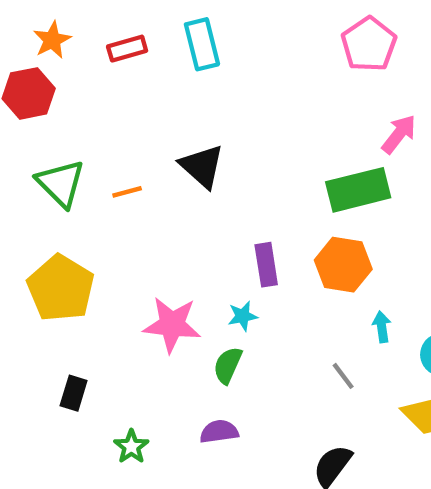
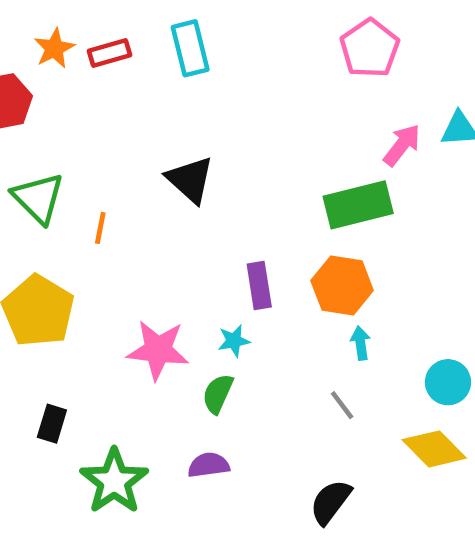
orange star: (52, 40) -> (54, 48), moved
orange line: (127, 192) -> (100, 228), moved, turned -64
cyan arrow: (382, 327) -> (360, 343), moved
green star: (131, 447) -> (114, 481), size x1.8

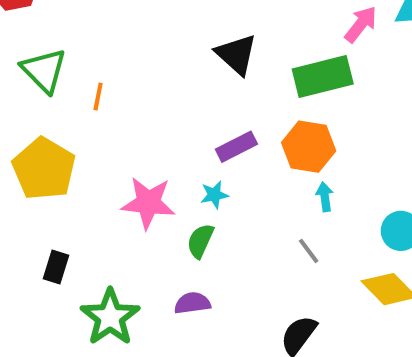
black triangle: (190, 180) -> (236, 54), moved
purple rectangle: (259, 285) -> (236, 147), turned 72

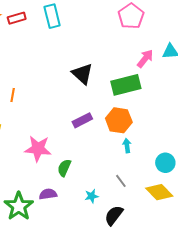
cyan star: (214, 195) -> (92, 196), moved
gray line: (309, 251) -> (121, 181), moved
purple semicircle: (192, 303) -> (48, 194), moved

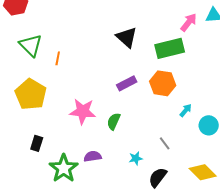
cyan arrow: (127, 146) -> (186, 110), moved, turned 48
green semicircle: (64, 168) -> (114, 121), moved
yellow diamond: (159, 192) -> (203, 172), moved

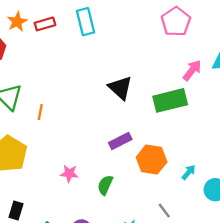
orange hexagon: (163, 83) -> (152, 160), moved
pink star: (83, 111) -> (69, 173), size x0.6

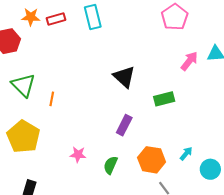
orange star: (17, 22) -> (31, 17), turned 30
green rectangle: (170, 100) -> (164, 99), moved, size x0.7
purple rectangle: (120, 141) -> (124, 125), turned -36
orange hexagon: (152, 160) -> (152, 160), moved

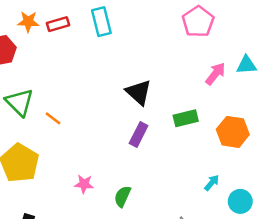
orange line: (52, 99) -> (53, 118), turned -64
purple rectangle: (124, 125) -> (139, 134), moved
orange hexagon: (152, 160) -> (233, 132), moved

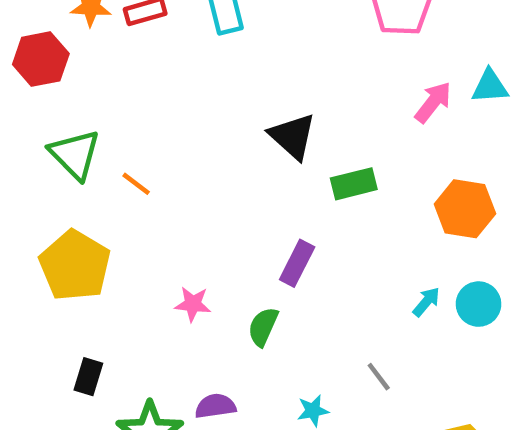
green rectangle: (186, 118) -> (354, 184), moved
purple rectangle: (139, 134) -> (297, 263), moved
cyan circle: (240, 201) -> (479, 304), moved

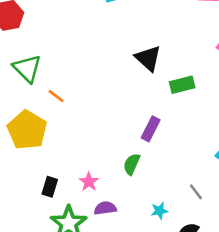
orange line: (136, 184) -> (56, 96), moved
pink star: (193, 304) -> (89, 182), moved, turned 30
black rectangle: (88, 377) -> (50, 187), moved

